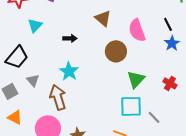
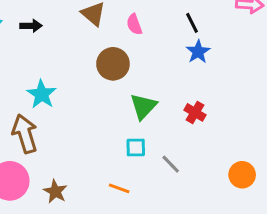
pink semicircle: (137, 30) -> (134, 24), moved, size x0.6
black arrow: (70, 38) -> (31, 26), moved
cyan square: (131, 106) -> (136, 147), size x0.6

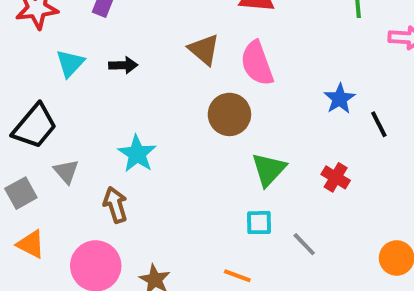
black line: (192, 23) -> (379, 124), moved
pink semicircle: (134, 24) -> (257, 63), size x1.6
brown arrow: (25, 134) -> (115, 205), size x0.7

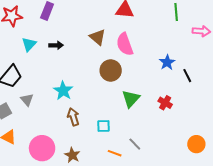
brown arrow: (115, 205) -> (73, 117), moved
cyan square: (259, 223) -> (104, 126), moved
gray line: (304, 244) -> (135, 144), moved

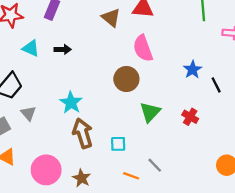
brown triangle: (98, 37) -> (111, 18), moved
cyan triangle: (29, 44) -> (31, 48), turned -49
brown arrow: (73, 117) -> (83, 133), size x1.4

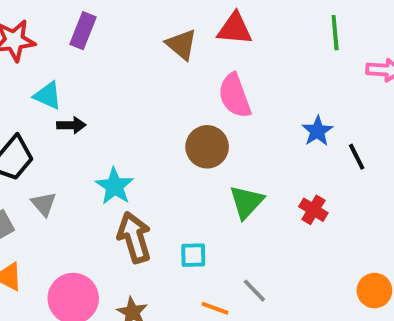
black arrow: (63, 49) -> (71, 125), moved

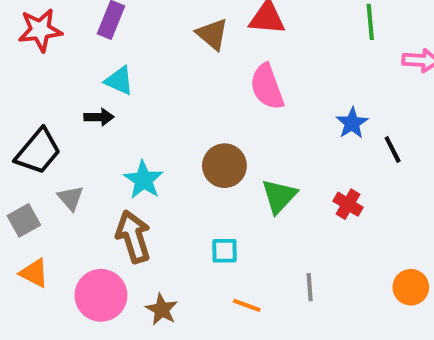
cyan triangle: (48, 96) -> (119, 81), moved
brown circle: (207, 147) -> (224, 166), moved
brown arrow: (134, 237) -> (133, 237), moved
gray line: (254, 291) -> (310, 287), moved, turned 40

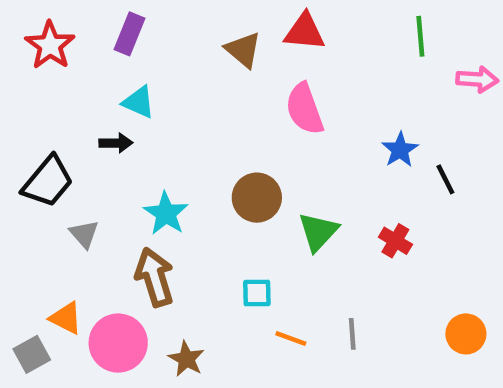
red star: (40, 30) -> (50, 45), turned -30
gray square: (24, 220) -> (32, 354), moved
orange triangle: (34, 273) -> (66, 318), moved
orange line: (247, 305) -> (291, 338), moved

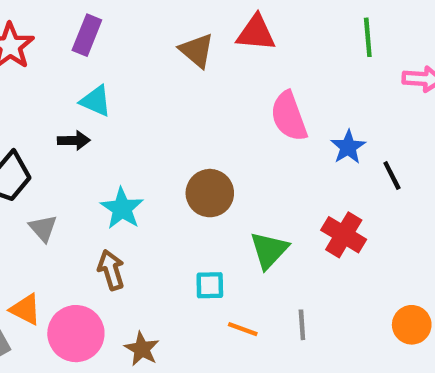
pink semicircle: (305, 109) -> (289, 116), moved
green triangle: (318, 232) -> (269, 250), moved
red cross: (395, 241) -> (344, 235), size x1.4
brown arrow: (155, 277) -> (111, 270), size x0.7

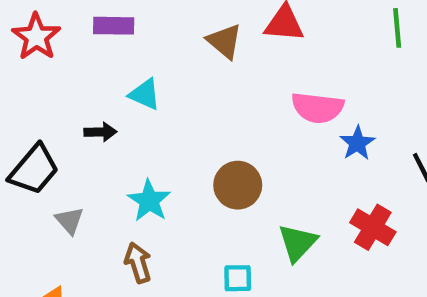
purple rectangle: (87, 35) -> (114, 26), turned 69
cyan triangle: (96, 101) -> (145, 94), moved
pink semicircle: (289, 116) -> (317, 108), turned -63
blue star: (348, 147) -> (357, 143), moved

